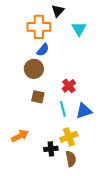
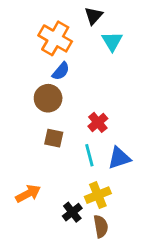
black triangle: (58, 11) -> (94, 16), moved
orange cross: (39, 27) -> (55, 38), turned 30
black cross: (51, 149) -> (72, 212), turned -32

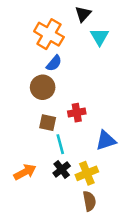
red cross: (98, 122) -> (77, 113), moved, turned 30
cyan line: (89, 155) -> (60, 144), moved
black cross: (72, 212) -> (62, 169), moved

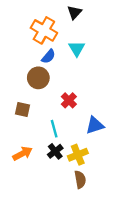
cyan triangle: (100, 37) -> (77, 48), moved
red cross: (77, 113) -> (69, 100), turned -35
brown square: (48, 123) -> (22, 109), moved

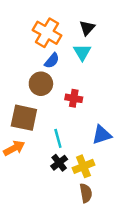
black triangle: (74, 12) -> (87, 28), moved
red cross: (69, 100) -> (74, 98), moved, turned -35
brown square: (22, 109) -> (24, 118), size x1.6
orange arrow: (22, 154) -> (14, 148), moved

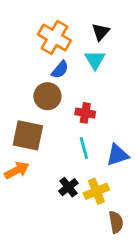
cyan line: (58, 138) -> (84, 148), moved
brown semicircle: (86, 193) -> (116, 222), moved

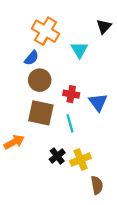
black triangle: (101, 32) -> (104, 26), moved
blue semicircle: (60, 70) -> (32, 58), moved
brown square: (28, 135) -> (41, 113), moved
blue triangle: (117, 155) -> (98, 102), moved, turned -48

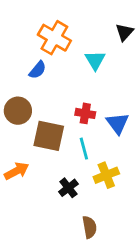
brown circle: (40, 80) -> (18, 111), moved
yellow cross: (81, 160) -> (106, 175), moved
brown semicircle: (97, 185) -> (89, 227), moved

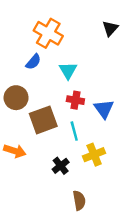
cyan triangle: (95, 60) -> (68, 70), moved
brown square: (49, 136) -> (43, 120), turned -32
orange arrow: (17, 171) -> (15, 151), turned 45

